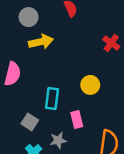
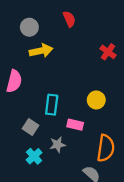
yellow circle: (90, 85) -> (96, 100), moved
pink rectangle: (77, 119) -> (75, 125), turned -63

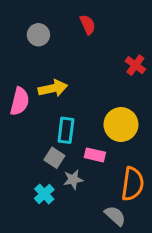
yellow arrow: (41, 51) -> (53, 88), moved
yellow circle: (96, 100) -> (121, 125), size x1.5
gray square: (31, 127) -> (54, 158), moved

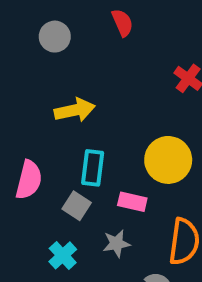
pink semicircle: (20, 101) -> (29, 180), moved
gray star: (73, 180) -> (116, 244), moved

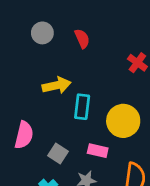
red semicircle: (122, 23) -> (82, 39), moved
cyan rectangle: (93, 168) -> (82, 107), moved

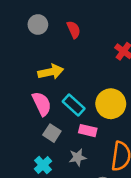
cyan rectangle: (82, 107) -> (74, 105), moved, turned -55
pink semicircle: (24, 135) -> (42, 104), moved, turned -40

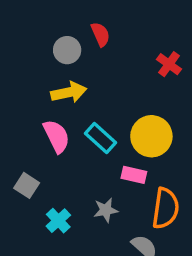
gray circle: (38, 24) -> (67, 50), moved
pink rectangle: (88, 131) -> (134, 175), moved
gray square: (52, 133) -> (27, 185), moved

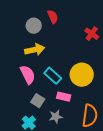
pink rectangle: (134, 175) -> (64, 97), moved
gray square: (27, 185) -> (38, 101), moved

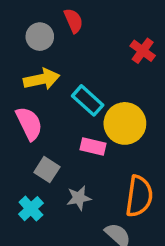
cyan rectangle: (53, 76) -> (88, 100), moved
pink rectangle: (64, 97) -> (93, 147), moved

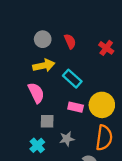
red semicircle: (73, 21) -> (70, 41), moved
yellow circle: (125, 123) -> (102, 105), moved
gray square: (47, 170) -> (47, 121), turned -32

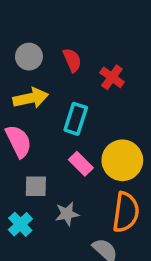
red cross: (106, 48) -> (112, 77), moved
cyan rectangle: (72, 79) -> (76, 119), turned 66
pink rectangle: (76, 107) -> (81, 164), turned 32

